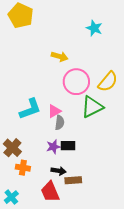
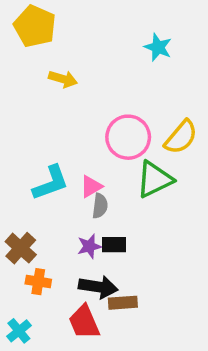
yellow arrow: (60, 56) -> (63, 79), moved
black arrow: (59, 171) -> (98, 287), size x1.5

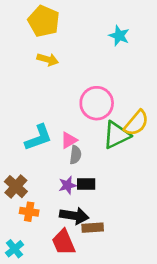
yellow pentagon: (35, 26) -> (44, 21), moved
yellow semicircle: (181, 137) -> (136, 123), moved

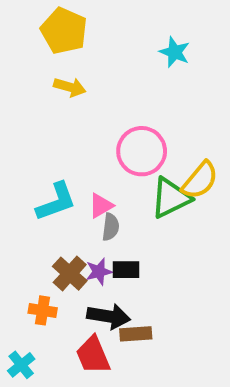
brown cross: (16, 187) -> (70, 274), moved

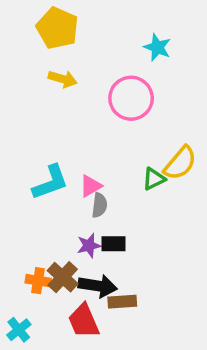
pink circle: (142, 151) -> (131, 98), moved
green triangle: (171, 198) -> (154, 179), size x0.6
brown cross: (70, 274) -> (63, 277), moved

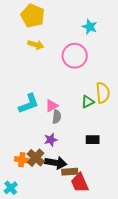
yellow semicircle: (180, 163) -> (103, 93), turned -45
black rectangle: (113, 244) -> (93, 140), moved
red trapezoid: (84, 321) -> (80, 183), moved

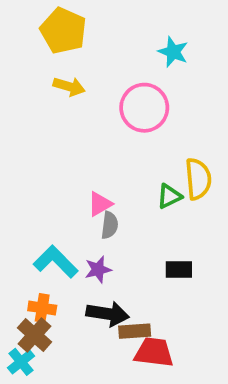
cyan L-shape: (29, 104) -> (56, 262), moved, turned -115
brown cross: (36, 158) -> (34, 335), moved
red trapezoid: (80, 183) -> (154, 352), turned 120

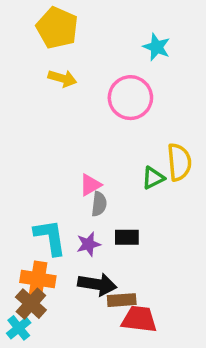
cyan L-shape: (56, 262) -> (50, 237), turned 36
black rectangle: (179, 269) -> (127, 237), moved
orange cross: (42, 308) -> (38, 279), size x1.4

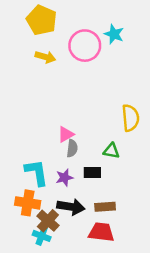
pink circle: (130, 98) -> (85, 46), moved
green triangle: (153, 178) -> (111, 151), moved, turned 36
brown rectangle: (122, 300) -> (105, 207), moved
brown cross: (31, 304) -> (48, 221), moved
cyan cross: (19, 328) -> (42, 236), moved, turned -30

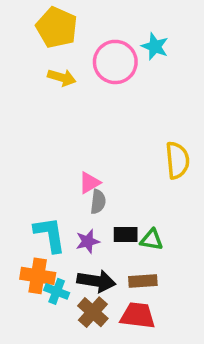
green triangle: (111, 151) -> (152, 240), moved
brown cross: (48, 221) -> (93, 312), moved
cyan cross: (42, 236) -> (57, 291), moved

